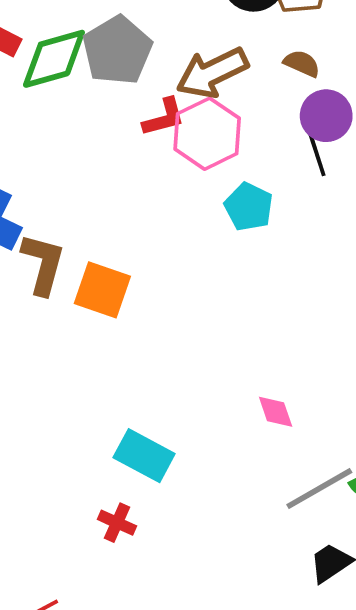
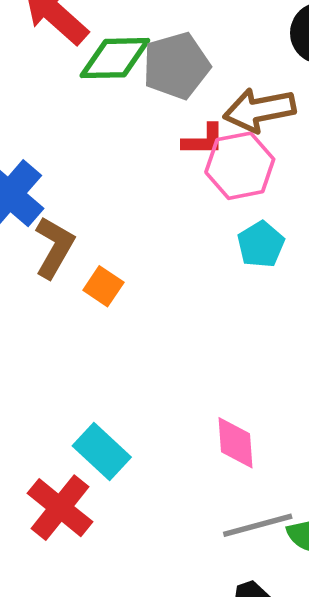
orange square: (102, 290) -> (103, 286), size x0.7
pink diamond: (276, 412) -> (236, 443), size x1.4
red cross: (117, 523) -> (60, 508), size x1.8

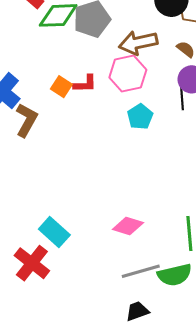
red L-shape: (203, 140) -> (85, 84), moved
orange square: (103, 286) -> (61, 87), moved
pink diamond: (236, 443) -> (128, 226), turned -68

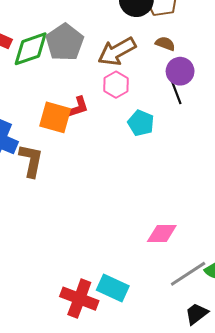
pink hexagon: (128, 74) -> (116, 85), size x0.7
orange square: (61, 87) -> (55, 117), size x1.5
cyan rectangle: (54, 232) -> (113, 288), moved

